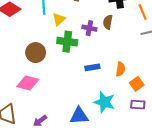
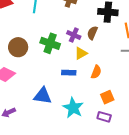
yellow triangle: (59, 19) -> (81, 53), moved
orange semicircle: (120, 69) -> (96, 72), moved
blue triangle: (79, 116) -> (43, 96), moved

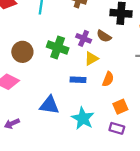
brown semicircle: (92, 33) -> (104, 36), turned -80

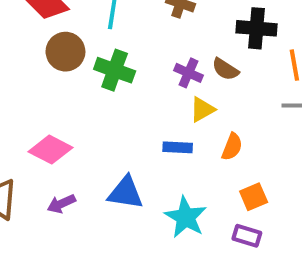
green cross: (58, 48) -> (115, 70), moved
brown circle: (22, 52) -> (65, 52), moved
purple arrow: (12, 124) -> (61, 204), moved

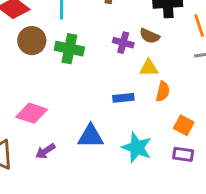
yellow triangle: (202, 109) -> (149, 68), moved, turned 36
orange square: (254, 197) -> (184, 125), turned -30

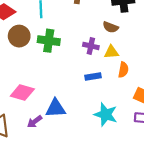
purple cross: (123, 43) -> (91, 46), moved
blue triangle: (91, 136) -> (56, 108), moved

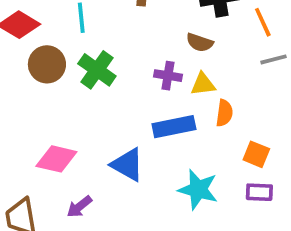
green cross: (49, 41) -> (97, 70), turned 30
blue rectangle: (93, 76) -> (174, 127), size x1.5
blue triangle: (56, 108) -> (127, 165), moved, turned 35

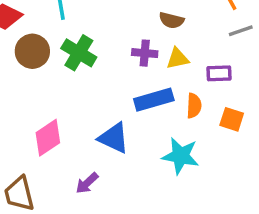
orange semicircle: (224, 113) -> (194, 106), moved
pink diamond: (56, 159) -> (48, 138), turned -42
purple rectangle: (259, 192) -> (219, 73), moved
purple arrow: (79, 207) -> (87, 183), moved

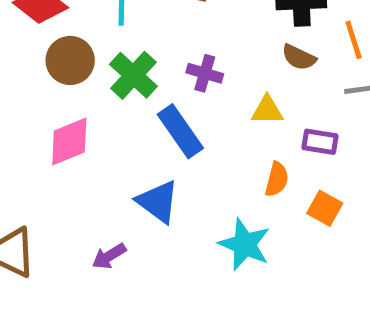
brown semicircle: (172, 20) -> (299, 57), moved
purple cross: (145, 53) -> (205, 73), moved
blue rectangle: (154, 100) -> (180, 131), moved, turned 60
pink diamond: (48, 138) -> (69, 142), moved

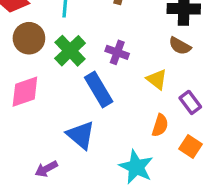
yellow triangle: (267, 110) -> (157, 79), turned 35
purple rectangle: (320, 142) -> (190, 102), turned 40

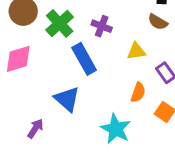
yellow triangle: (157, 79) -> (136, 51), turned -48
purple arrow: (46, 169) -> (35, 128), turned 150

